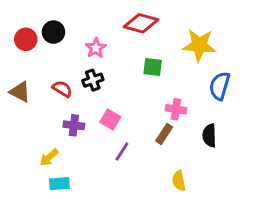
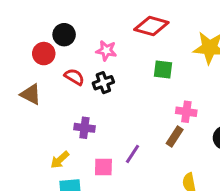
red circle: (26, 39) -> (44, 54), moved
pink star: (96, 48) -> (106, 51), turned -30
red semicircle: (62, 89) -> (74, 77), moved
pink square: (110, 119) -> (103, 167), moved, turned -30

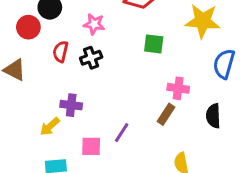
red semicircle: (74, 77) -> (60, 52), turned -108
yellow arrow: (60, 160) -> (50, 126), moved

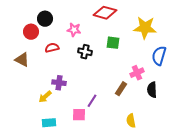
red semicircle: (60, 52) -> (52, 48), turned 64
black cross: (91, 58) -> (85, 52), moved, turned 32
pink cross: (178, 88) -> (137, 73), moved, turned -32
pink square: (91, 146) -> (79, 115), moved

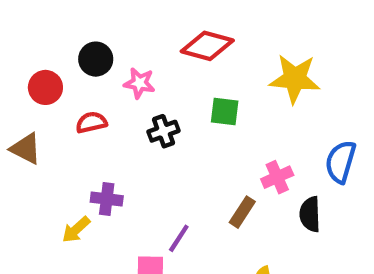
black circle: (45, 19) -> (96, 59), moved
black cross: (85, 52) -> (163, 131), turned -32
blue semicircle: (159, 56) -> (341, 162), moved

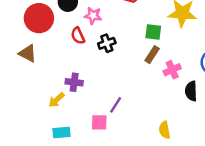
red circle: (45, 87) -> (39, 18), size x1.5
green square: (225, 112) -> (153, 32), moved
red semicircle: (91, 122) -> (78, 36), moved, turned -102
brown rectangle: (242, 212) -> (152, 55), moved

